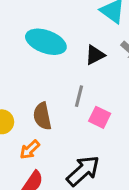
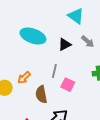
brown semicircle: (42, 116) -> (41, 94), moved
orange arrow: (30, 150) -> (24, 78), moved

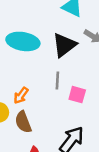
black triangle: (65, 44) -> (64, 45), size x1.5
brown semicircle: (41, 94) -> (23, 122), moved

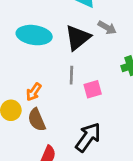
pink square: (77, 95) -> (93, 89), turned -30

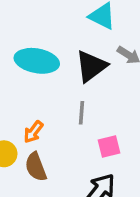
pink square: (93, 89) -> (109, 146), moved

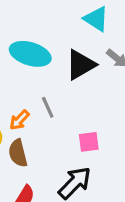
gray line: (82, 113) -> (48, 107), moved, turned -35

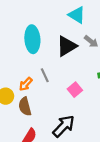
cyan ellipse: (30, 54) -> (32, 39), turned 70
pink square: (89, 142) -> (75, 90), moved, turned -32

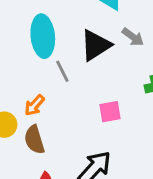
gray line: (45, 75) -> (62, 71), moved
pink square: (75, 90) -> (110, 112), turned 32

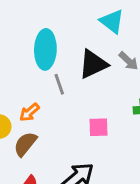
brown semicircle: (34, 140) -> (25, 144), turned 48

